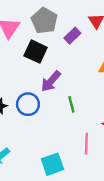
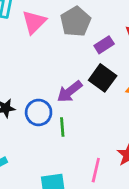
black square: (36, 52) -> (103, 78), moved
green line: (71, 104) -> (62, 127), moved

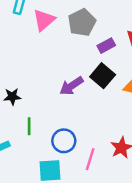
blue circle: (39, 112) -> (64, 141), moved
green line: (62, 127) -> (29, 126), moved

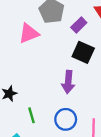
pink triangle: (44, 20) -> (29, 33), moved, turned 35
purple arrow: (72, 86) -> (68, 82), moved, turned -35

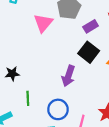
pink triangle: (29, 33) -> (43, 23), turned -42

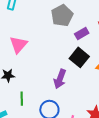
pink triangle: (43, 23) -> (18, 45), moved

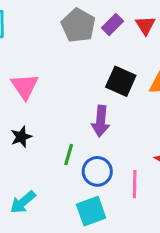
purple rectangle: (82, 34) -> (112, 24), moved
green line: (22, 99) -> (69, 155), moved, turned 32

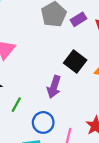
green line: (69, 155) -> (16, 105), moved

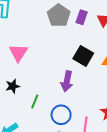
purple rectangle: (79, 19) -> (82, 17), turned -32

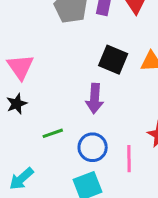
black star: (13, 86) -> (17, 104), moved
green line: (35, 102) -> (53, 133), turned 56

